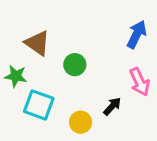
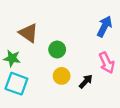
cyan square: (39, 105) -> (16, 84), moved
yellow circle: (81, 122) -> (62, 76), moved

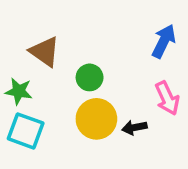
yellow circle: (62, 76) -> (96, 119), size x1.5
black arrow: (86, 81) -> (134, 128), turned -144

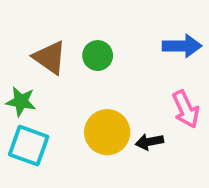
blue arrow: (164, 41) -> (182, 46), turned 64
green circle: (90, 77) -> (98, 56), moved

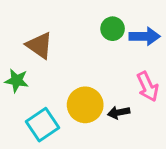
green circle: (98, 56) -> (113, 29), moved
cyan square: (29, 146) -> (42, 125), moved, turned 36

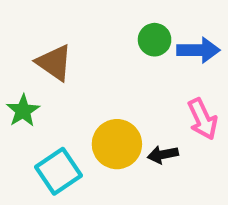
green star: (17, 80) -> (23, 111), turned 30

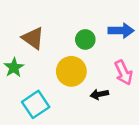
green circle: (155, 40) -> (85, 39), moved
yellow circle: (117, 144) -> (71, 71), moved

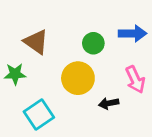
green star: (14, 67) -> (15, 74), turned 30

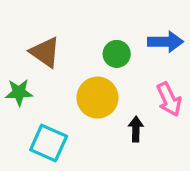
black arrow: (109, 103) -> (136, 129), turned 102
cyan square: (39, 114) -> (49, 143), turned -32

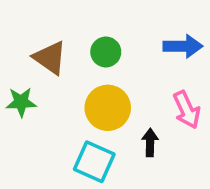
green circle: (117, 54) -> (106, 52), moved
cyan square: (49, 143) -> (94, 162), moved

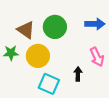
green circle: (106, 52) -> (55, 27), size x1.5
yellow circle: (108, 108) -> (38, 56), moved

